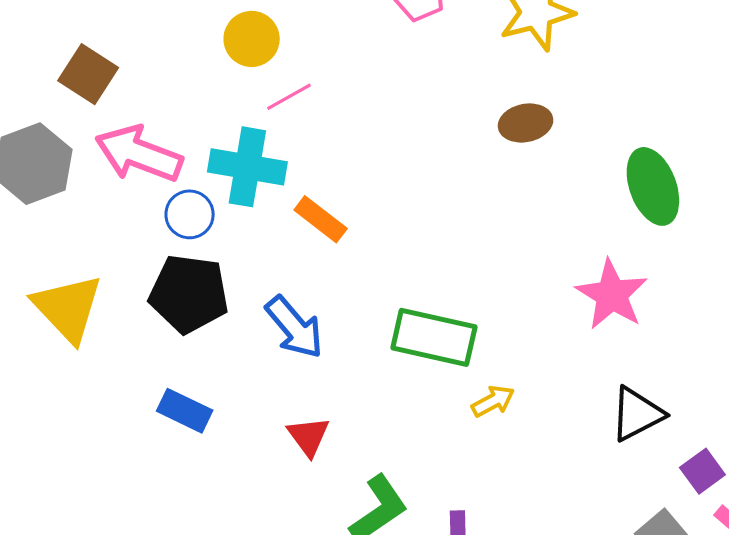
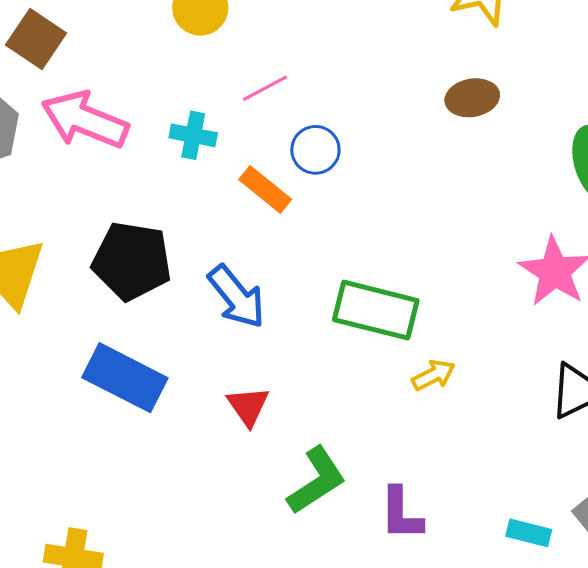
pink line: (289, 97) -> (265, 88), moved
cyan cross: (247, 167) -> (193, 135), size x0.6
blue circle: (190, 214) -> (315, 150), moved
blue rectangle: (185, 411) -> (125, 378), size x1.5

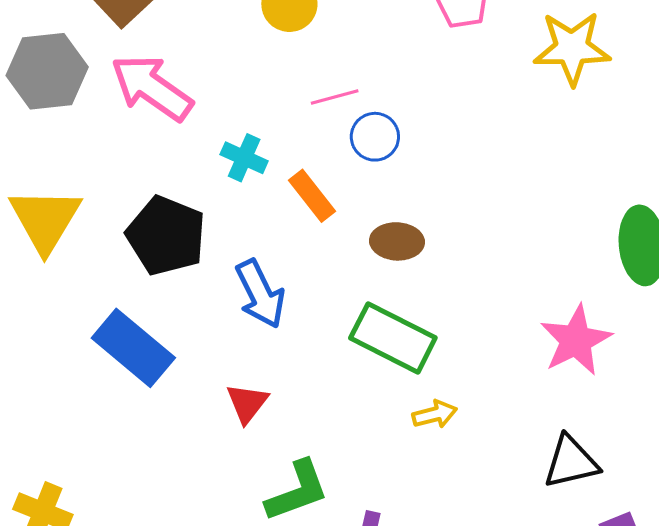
brown ellipse: (472, 98) -> (397, 241), moved
cyan cross: (193, 135) -> (244, 158), moved
blue circle: (315, 150) -> (375, 137), moved

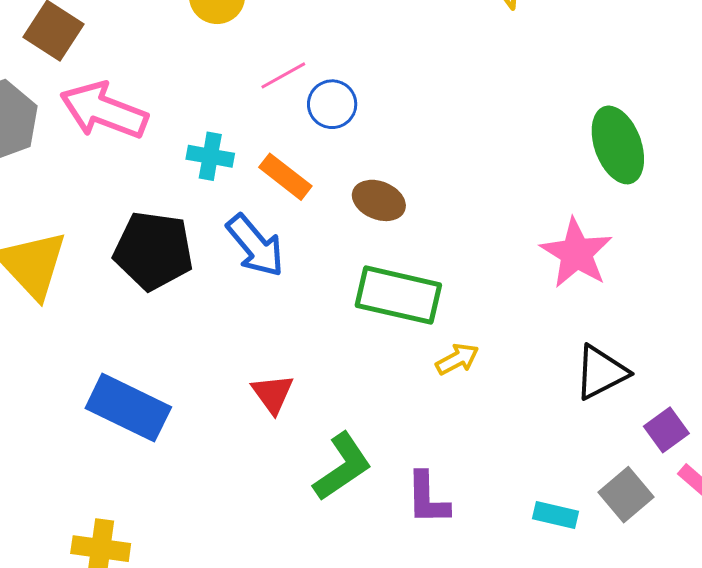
brown ellipse: (397, 241) -> (379, 200), turned 33
blue arrow: (260, 294) -> (255, 246), moved
blue rectangle: (133, 348) -> (128, 408), moved

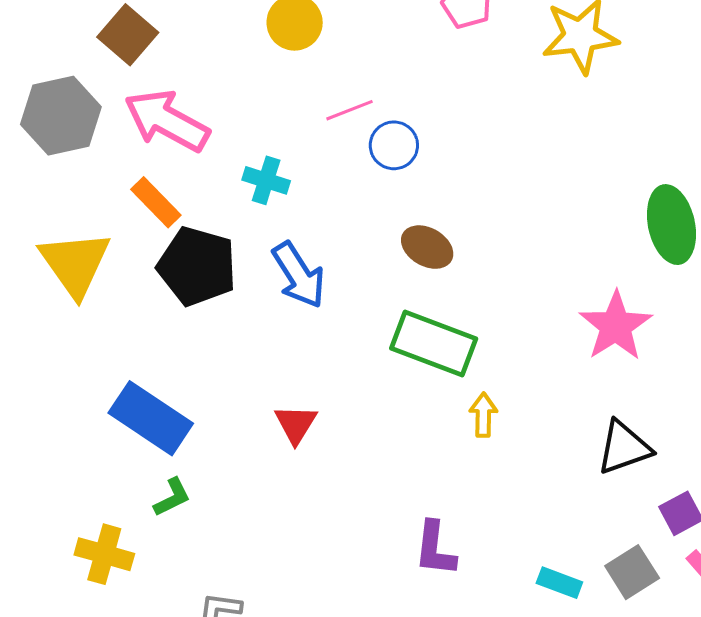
orange rectangle: (285, 177) -> (156, 202), moved
yellow arrow: (457, 359) -> (483, 415), turned -69
green L-shape: (342, 467) -> (172, 497), moved, size x0.6

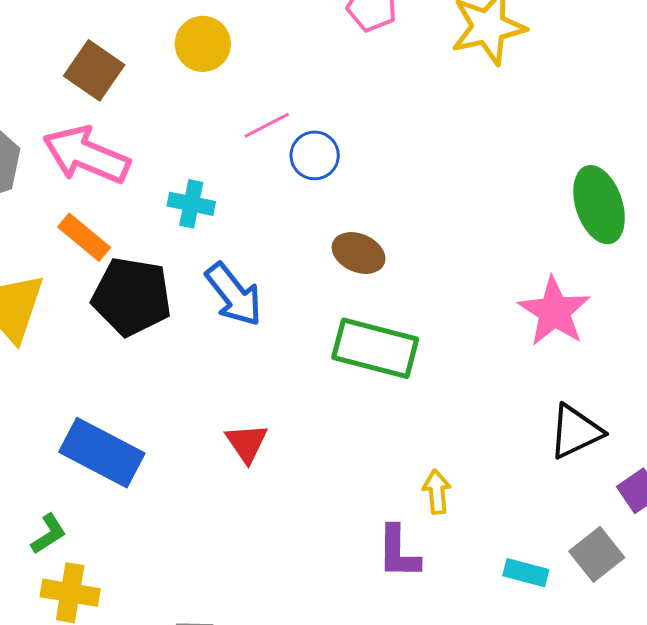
brown square: (128, 35) -> (94, 70), moved
yellow arrow: (483, 415) -> (437, 492), moved
green L-shape: (172, 497) -> (49, 534), moved

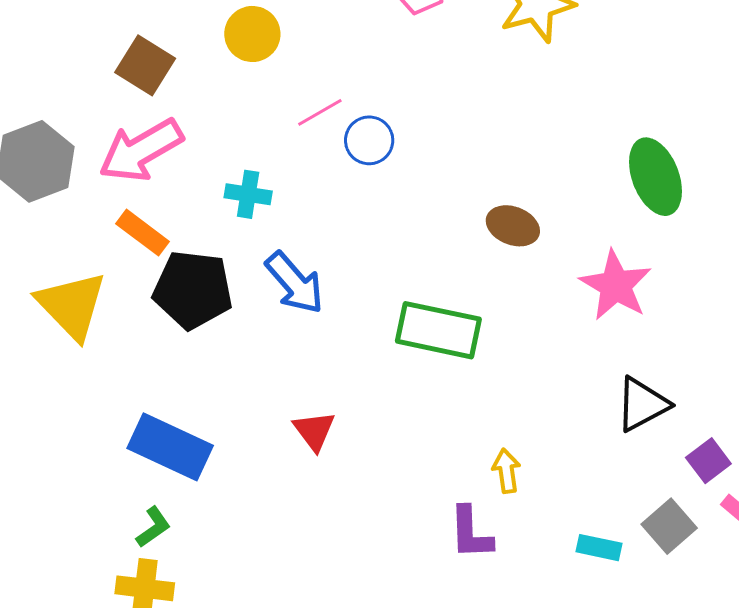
pink arrow: (86, 155) -> (141, 150), turned -50
brown ellipse: (359, 253) -> (513, 226), moved
green L-shape: (49, 534) -> (153, 527), moved

